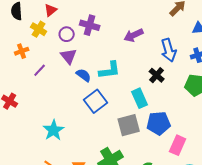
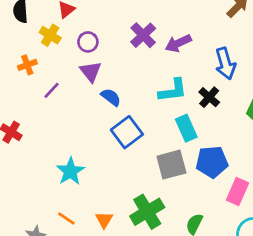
purple cross: (90, 25) -> (143, 35), moved, turned 30
cyan L-shape: (110, 70) -> (173, 90), moved

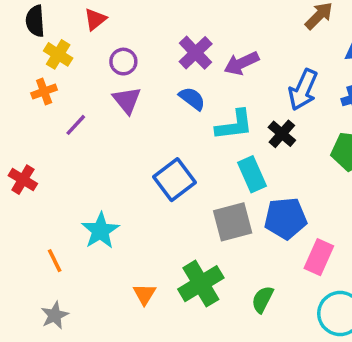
yellow cross: (50, 35) -> (58, 54), moved
blue arrow: (225, 63) -> (303, 90), turned 40
blue semicircle: (111, 97) -> (192, 99), moved
orange line: (66, 218) -> (55, 261), moved, turned 30

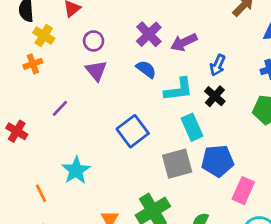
blue arrow: (303, 90) -> (218, 65), moved, size x0.7
purple line: (76, 125) -> (60, 108), moved

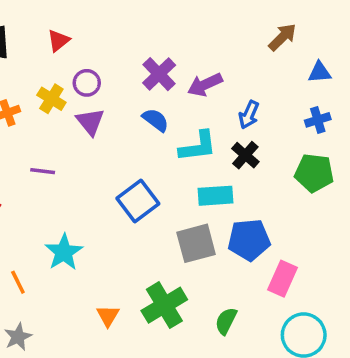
yellow cross: (44, 36) -> (51, 99), moved
purple line: (60, 108) -> (43, 171), turned 54
cyan rectangle: (192, 127) -> (215, 196), turned -70

